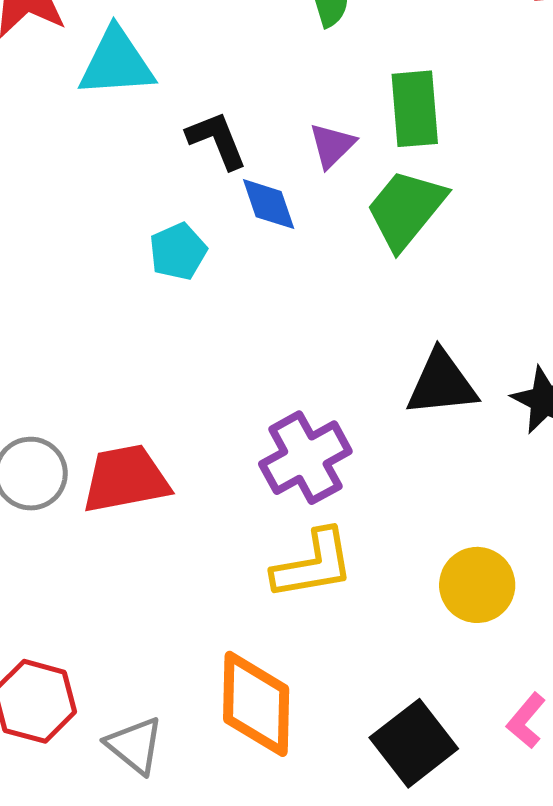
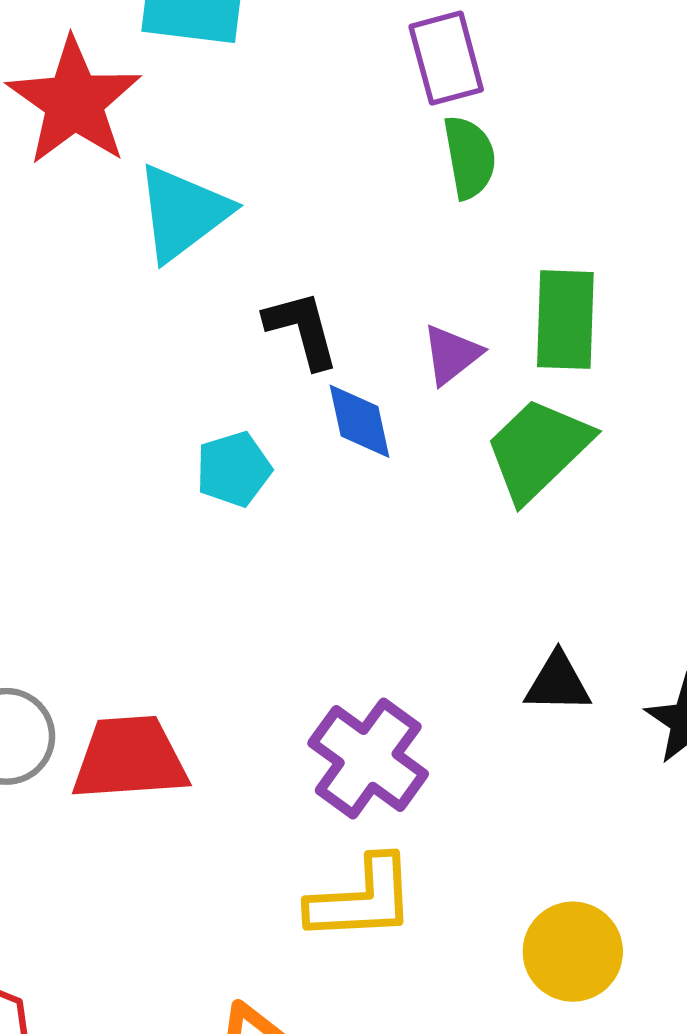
cyan triangle: (117, 63) -> (183, 213), turned -40
black triangle: (442, 384) -> (558, 683), size x0.7
purple cross: (305, 458) -> (368, 758), turned -32

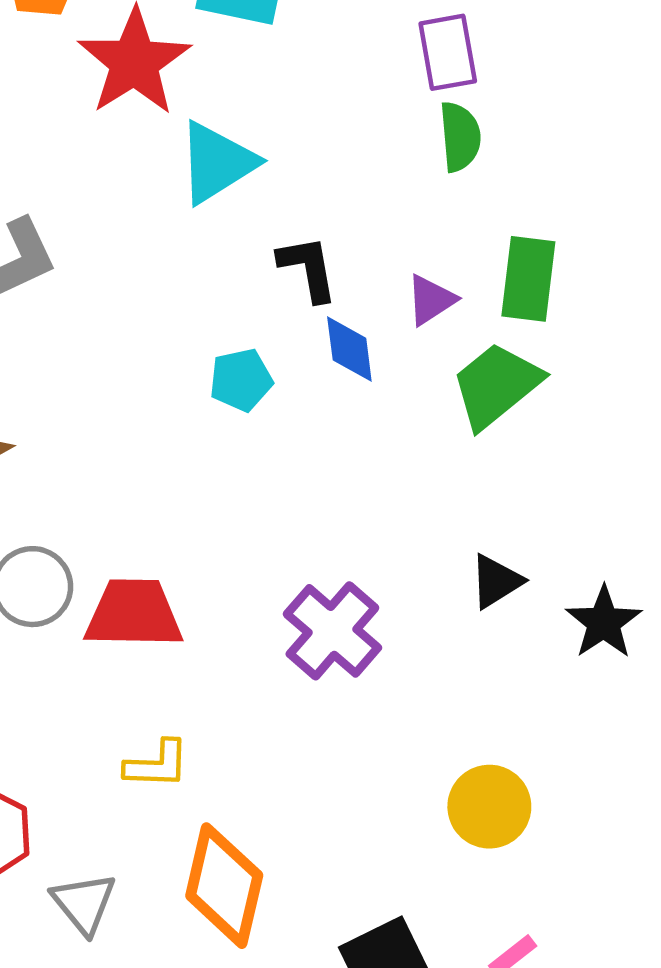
black triangle: (558, 683) -> (496, 581), turned -38
yellow L-shape: (362, 899) -> (157, 765), moved, size x0.7

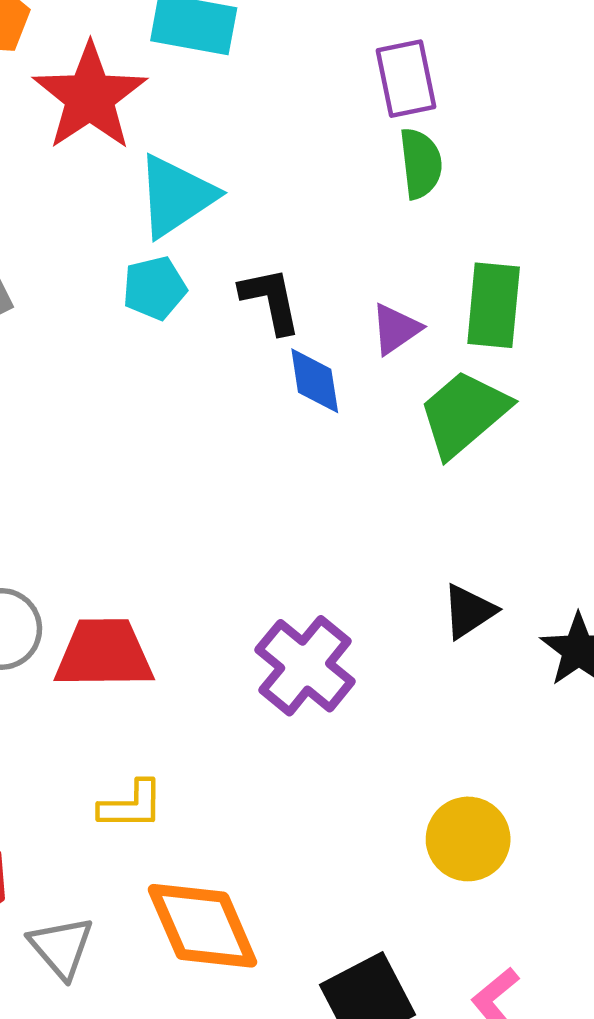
cyan pentagon: (241, 380) -> (154, 288), moved
orange diamond: (224, 886) -> (202, 926), turned -35

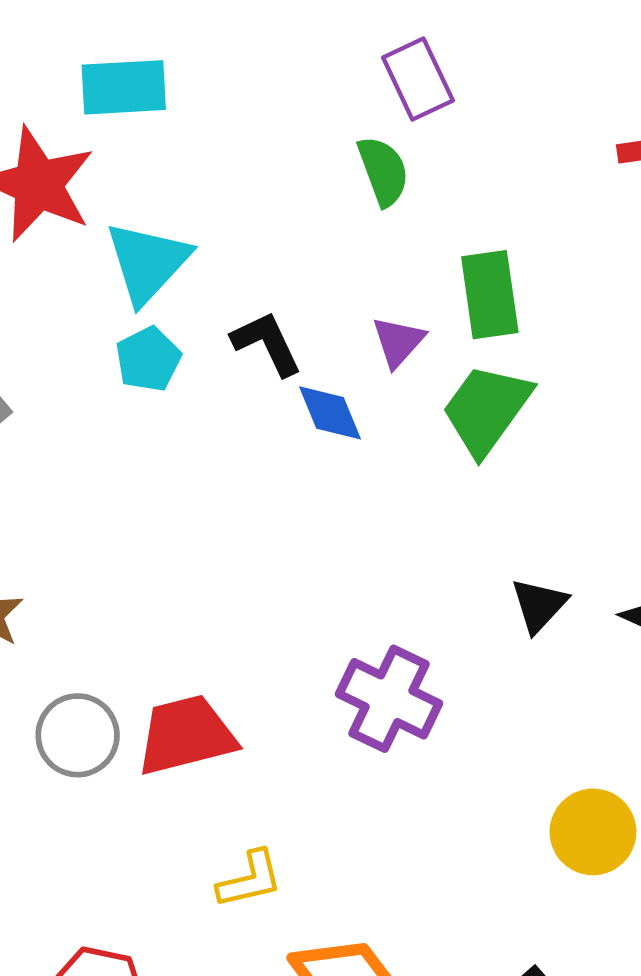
purple rectangle: (406, 79) -> (418, 79), moved

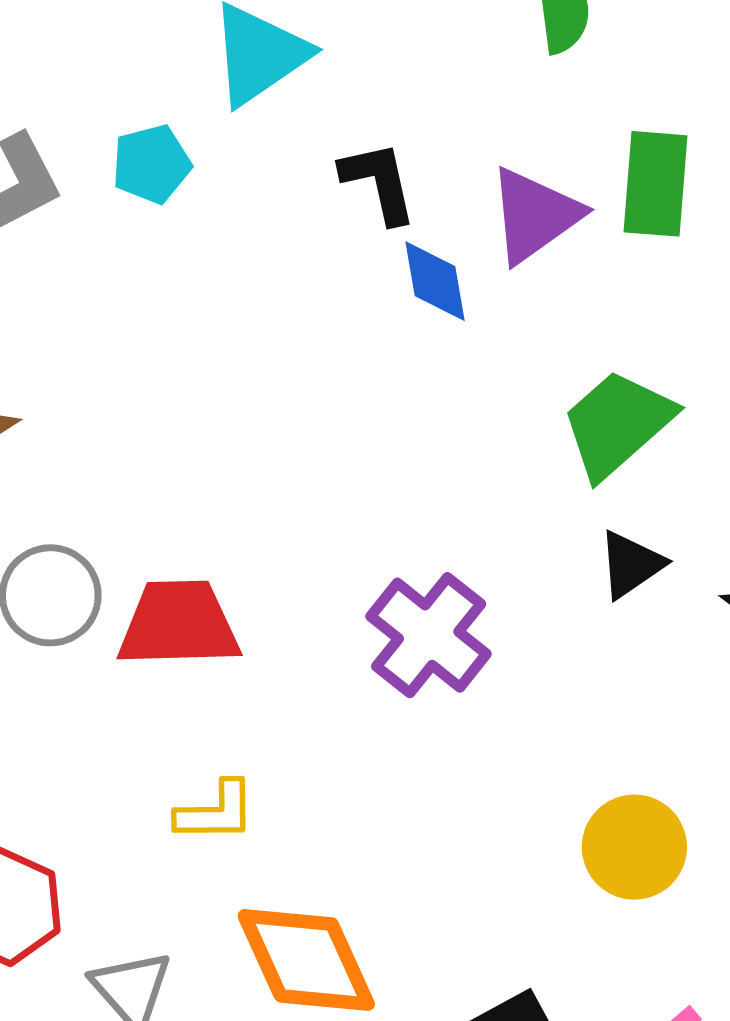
purple triangle: (398, 342) -> (535, 215), size x1.5
cyan pentagon: (148, 359) -> (151, 164), moved
green trapezoid: (486, 409) -> (617, 424), moved

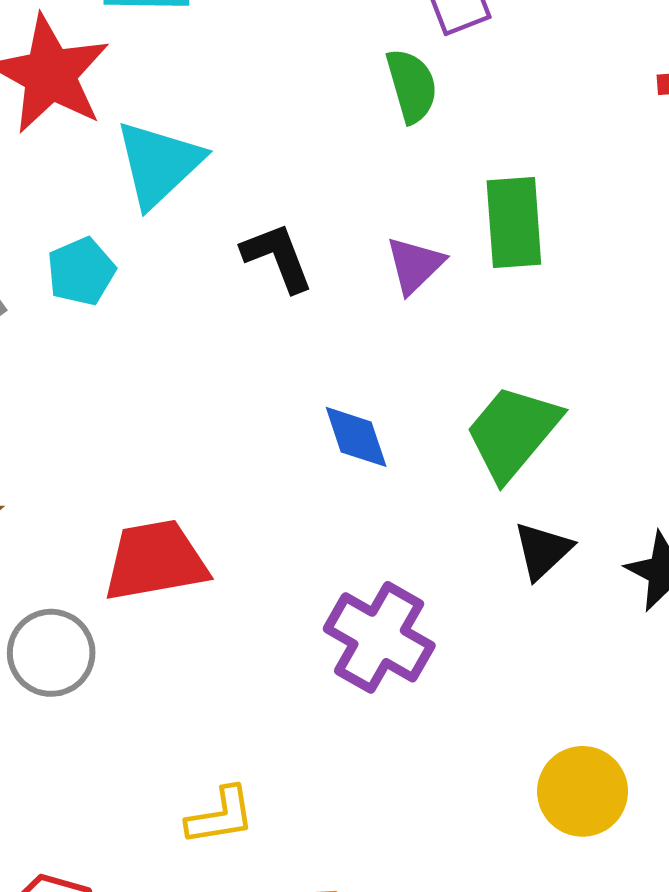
purple triangle: (535, 215) -> (415, 265), size x0.7
blue diamond: (435, 281) -> (356, 437), moved
red trapezoid: (179, 624) -> (155, 561), moved

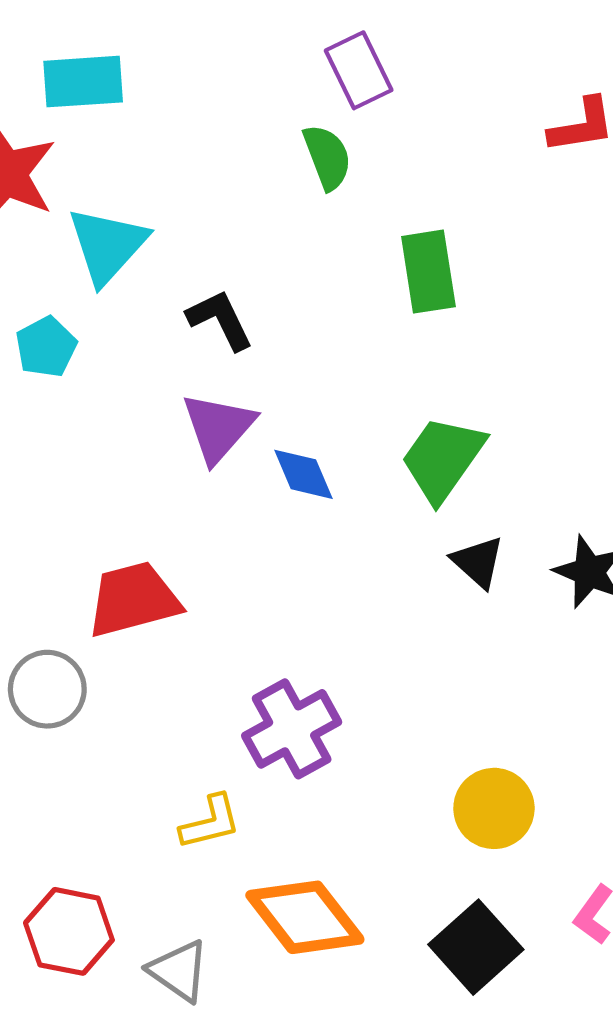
purple triangle: (415, 265) -> (218, 427), moved, size x1.4
black triangle: (543, 551) -> (478, 562), turned -30
purple cross: (379, 637) -> (292, 729), moved, turned 36
yellow circle: (583, 791) -> (494, 808), moved

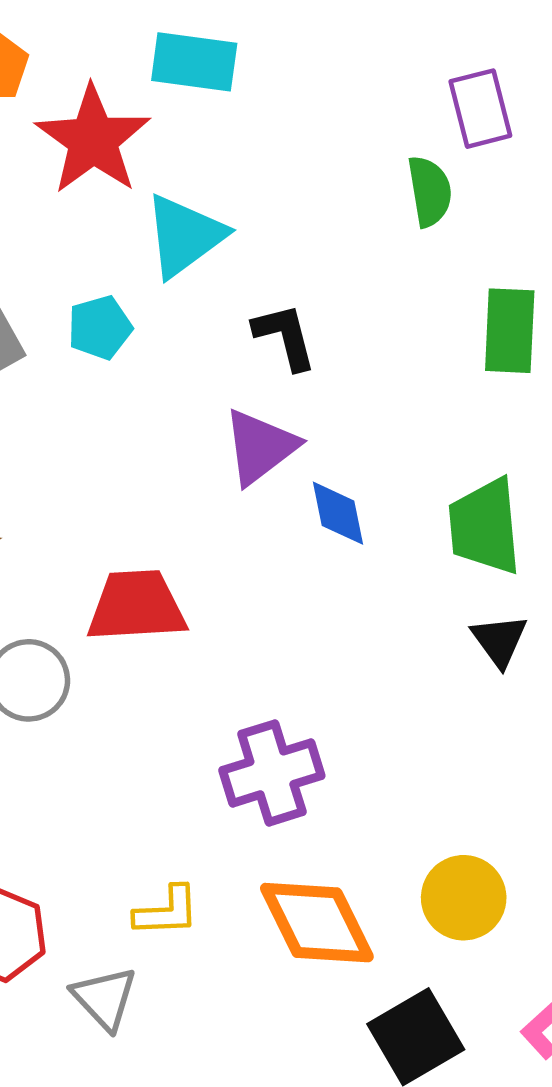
green trapezoid: (443, 459) -> (485, 527), turned -52
yellow L-shape: (210, 822) -> (167, 911), moved
orange diamond: (305, 917) -> (317, 923), moved

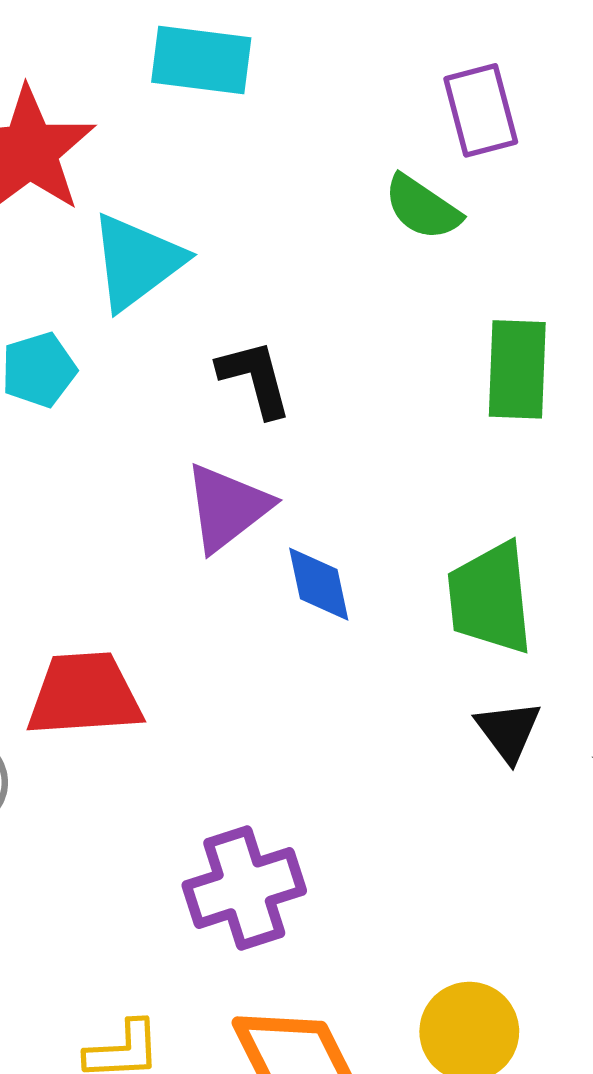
cyan rectangle: (194, 62) -> (201, 60), moved
green semicircle: (430, 191) -> (422, 207), turned 134

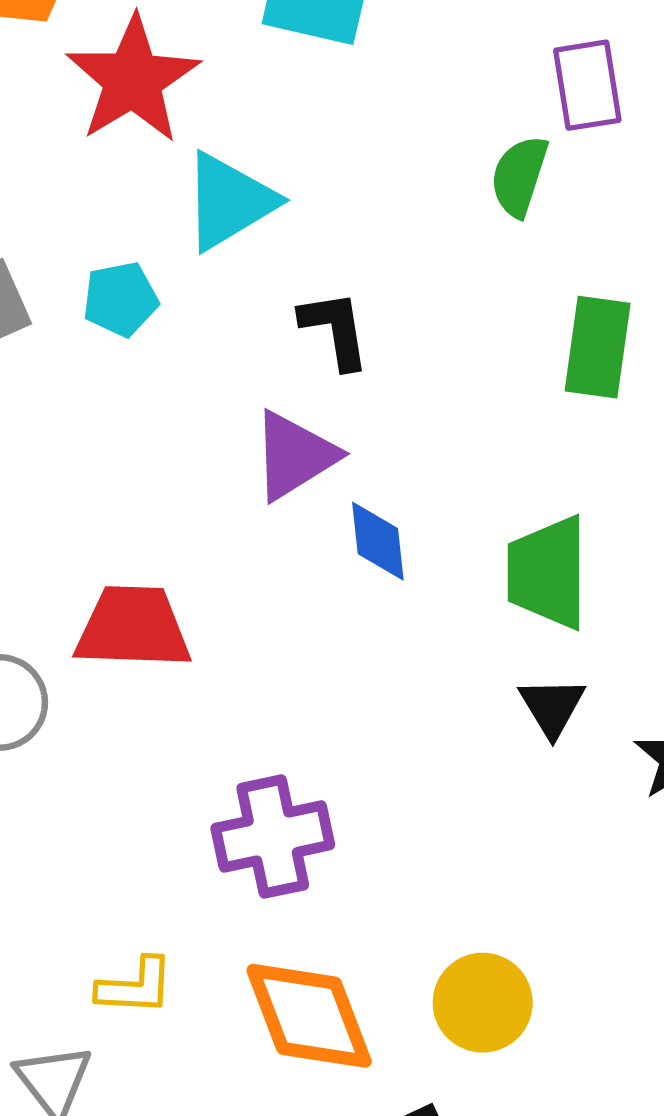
green semicircle: (422, 207) -> (519, 176), turned 68

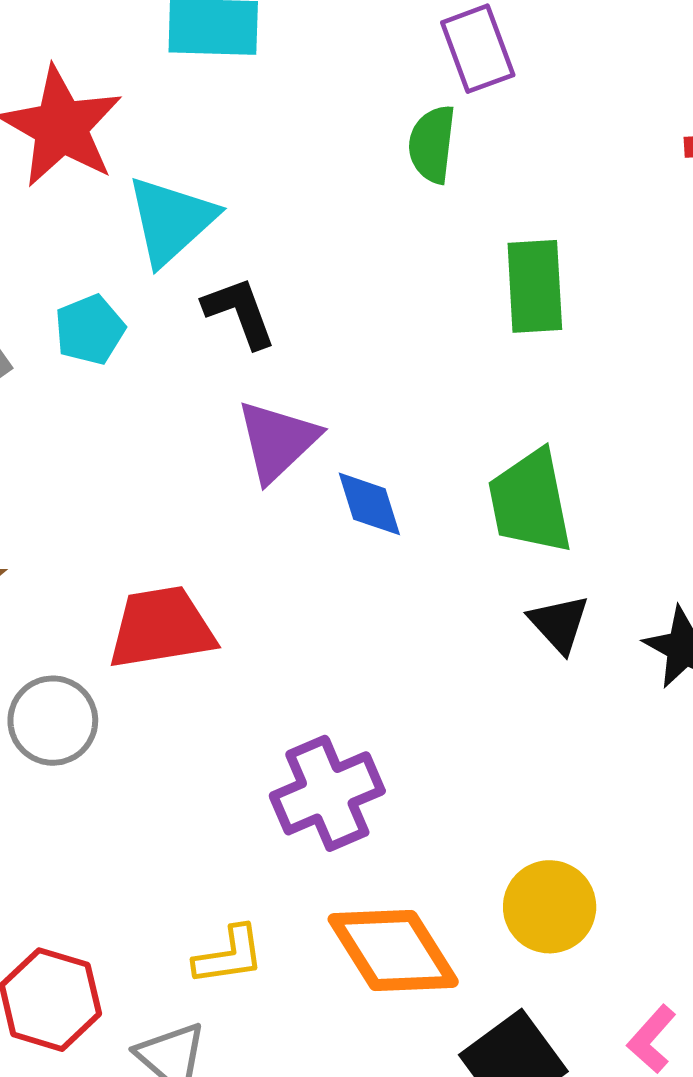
black L-shape: (335, 329) -> (240, 312), moved

